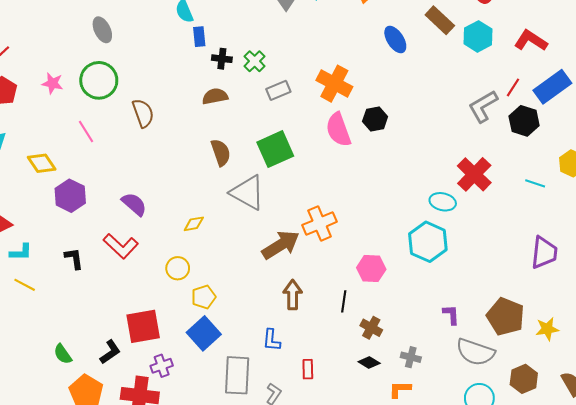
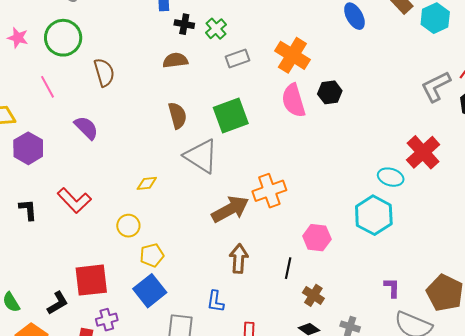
purple semicircle: (134, 204) -> (86, 128), moved

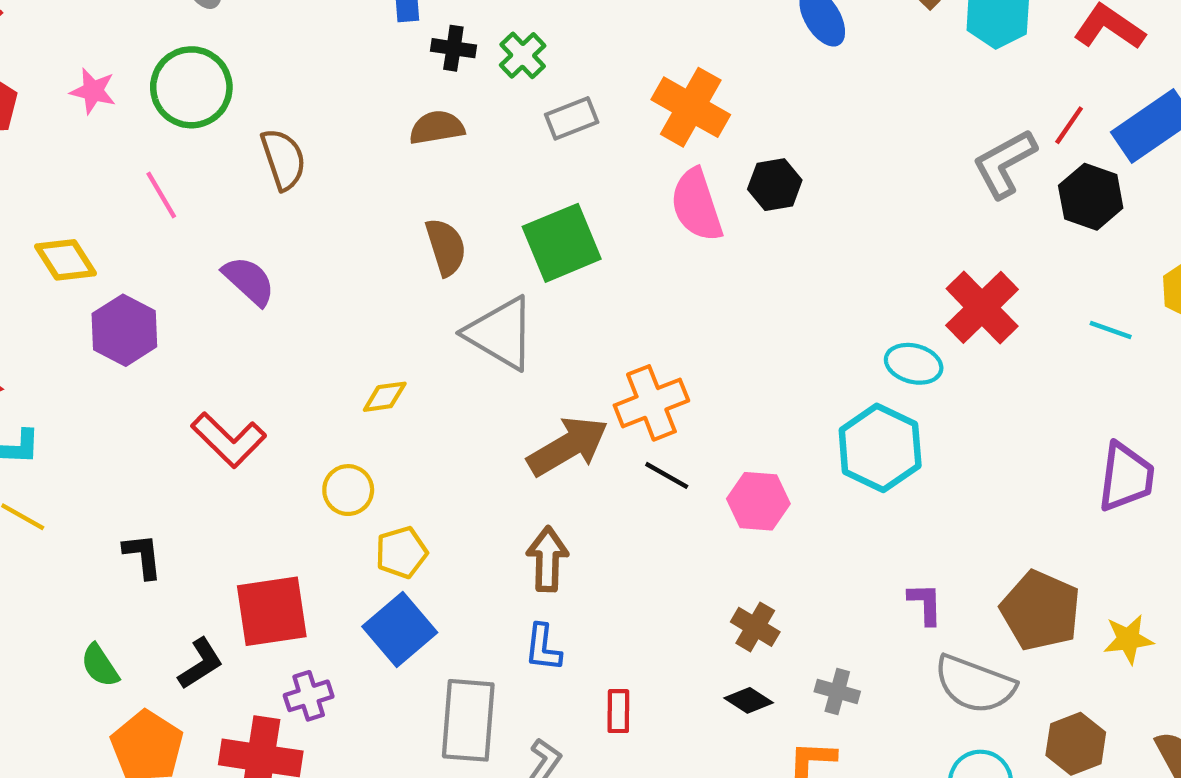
black L-shape: (28, 210) -> (143, 556), moved
brown arrow: (239, 259) -> (547, 559), moved
black line: (288, 268) -> (667, 475), moved, turned -70

